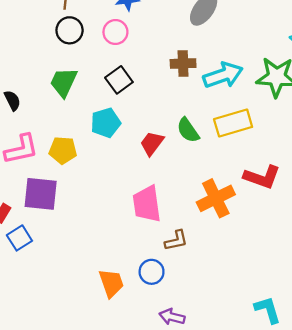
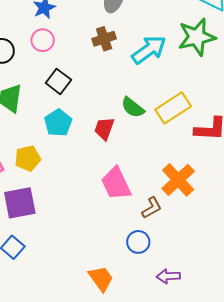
brown cross: (183, 63) -> (104, 39), moved
yellow rectangle: (233, 123) -> (173, 108), moved
orange cross: (216, 198) -> (178, 180), moved
orange trapezoid: (111, 283) -> (101, 278), moved

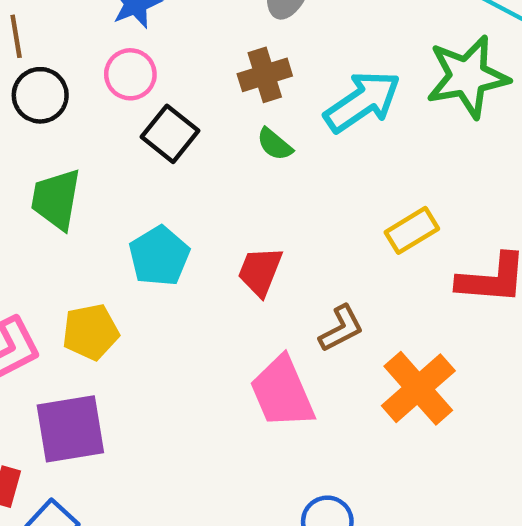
black square: (58, 81) -> (170, 134), moved
green semicircle: (133, 107) -> (275, 144), moved, size x0.7
yellow rectangle: (173, 108) -> (412, 230), size x0.7
brown L-shape: (152, 208) -> (341, 328), moved

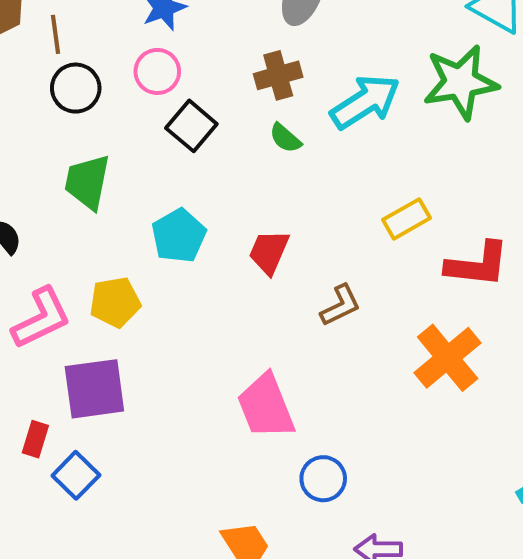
orange cross: (418, 388) -> (448, 358), moved
pink trapezoid: (282, 392) -> (266, 406), moved

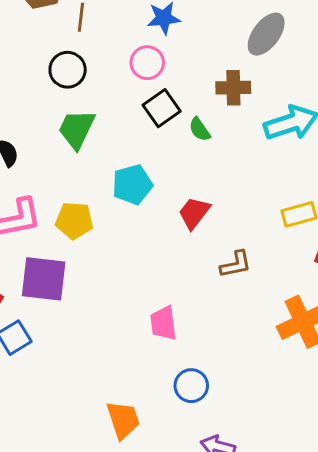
black circle: (76, 88) -> (68, 70), moved
green semicircle: (285, 138) -> (200, 129), moved
pink trapezoid: (266, 406) -> (163, 323), size x0.7

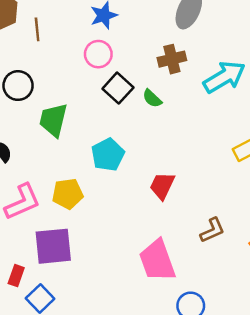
black circle: (68, 70) -> (18, 86), moved
red trapezoid: (194, 213) -> (162, 186), moved
brown L-shape: (236, 264) -> (212, 230), moved
pink trapezoid: (163, 323) -> (157, 260), size x1.5

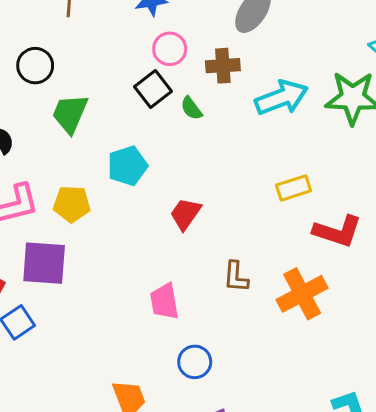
pink circle: (98, 54) -> (170, 49), moved
brown L-shape: (212, 230) -> (236, 277), turned 108
pink trapezoid: (157, 260) -> (164, 301), size x0.7

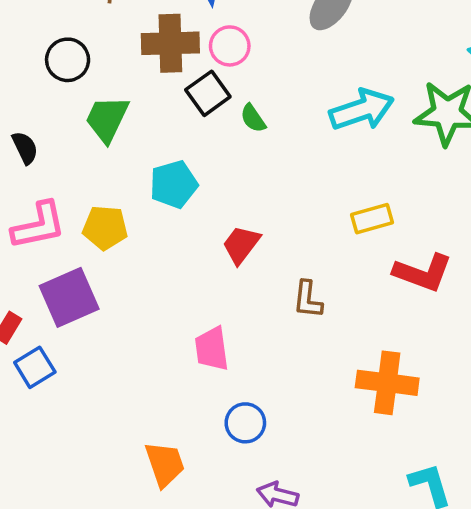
brown cross: (223, 66) -> (170, 43), moved, size x1.4
purple square: (44, 263) -> (69, 297), turned -30
brown L-shape: (236, 277) -> (308, 299), moved
orange cross: (302, 294) -> (387, 383), moved, turned 33

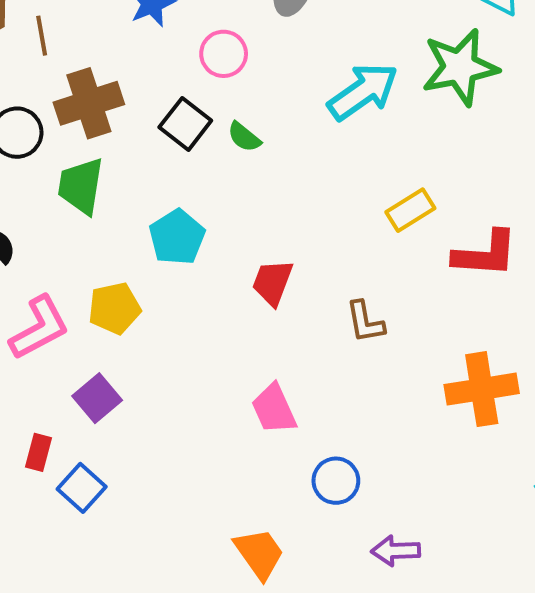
brown cross: (170, 43) -> (89, 103), moved
pink circle: (230, 46) -> (224, 54), moved
purple square: (69, 297) -> (97, 398), size x0.7

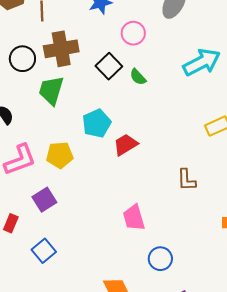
red trapezoid: (272, 282) -> (125, 145), moved, turned 30
blue square: (82, 488) -> (44, 251), moved

